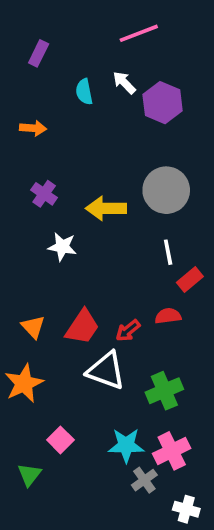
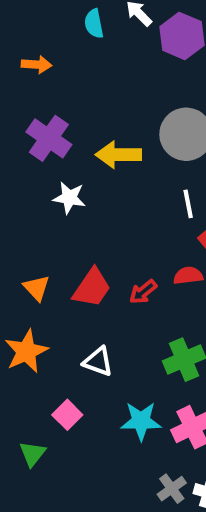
purple cross: (44, 194) -> (49, 138), size x1.5
white triangle: (106, 371) -> (98, 362), moved, size x0.7
gray cross: (144, 480) -> (172, 489), moved

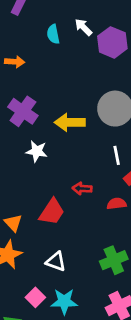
orange triangle: (37, 288) -> (13, 223), moved
red arrow: (143, 292) -> (82, 188), moved, turned 42
cyan star: (141, 421) -> (64, 301), moved

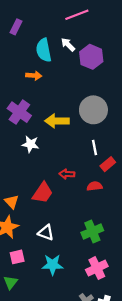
cyan semicircle: (53, 34) -> (44, 50), size x1.5
orange arrow: (15, 62) -> (34, 76), moved
pink square: (35, 297) -> (17, 257), moved, turned 32

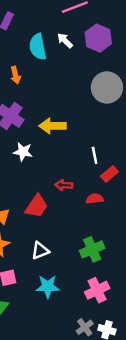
purple hexagon: (91, 57) -> (98, 38), moved
orange arrow: (34, 76) -> (15, 75), moved, turned 72
gray circle: (93, 110) -> (107, 87), moved
white triangle: (46, 233) -> (40, 251), turned -42

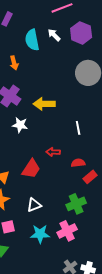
red rectangle: (109, 174) -> (90, 177), moved
pink cross: (97, 290) -> (67, 231), moved

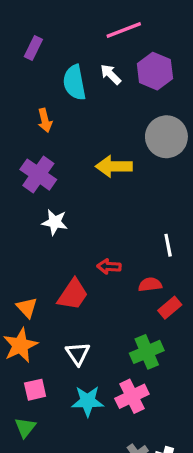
yellow arrow: (44, 104) -> (114, 166), moved
white line: (78, 128) -> (168, 245), moved
white triangle: (34, 205) -> (78, 354), turned -42

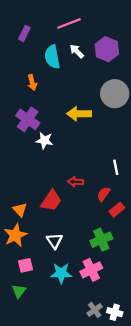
pink line: (124, 30) -> (69, 23), moved
white star: (55, 222) -> (44, 140), moved
red semicircle: (150, 285) -> (104, 194), turned -48

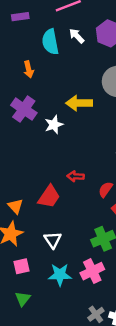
purple rectangle: (24, 33) -> (20, 17), turned 56
white star: (44, 140) -> (54, 125), moved, turned -30
green triangle: (19, 291) -> (23, 299), moved

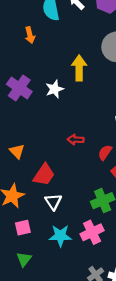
yellow arrow: (79, 103) -> (79, 68), turned 90
purple cross: (24, 109) -> (19, 88), moved
red trapezoid: (49, 197) -> (44, 175), moved
orange triangle: (15, 206) -> (17, 151), moved

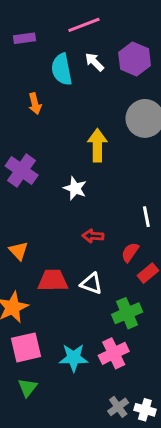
white star: (55, 89) -> (75, 188), moved, turned -30
red trapezoid: (44, 175) -> (53, 280), turned -125
white triangle: (53, 202) -> (91, 283), moved, turned -36
pink square: (23, 228) -> (26, 347), size x1.5

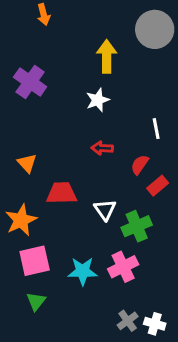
white star: (75, 188) -> (98, 100), moved, turned 30
white triangle: (91, 283) -> (105, 210), moved, turned 35

